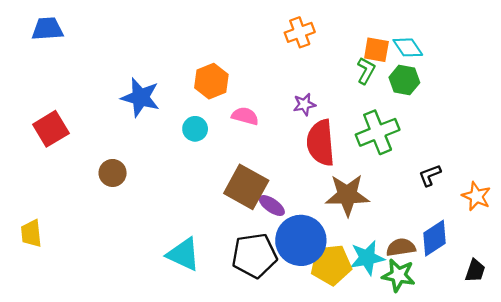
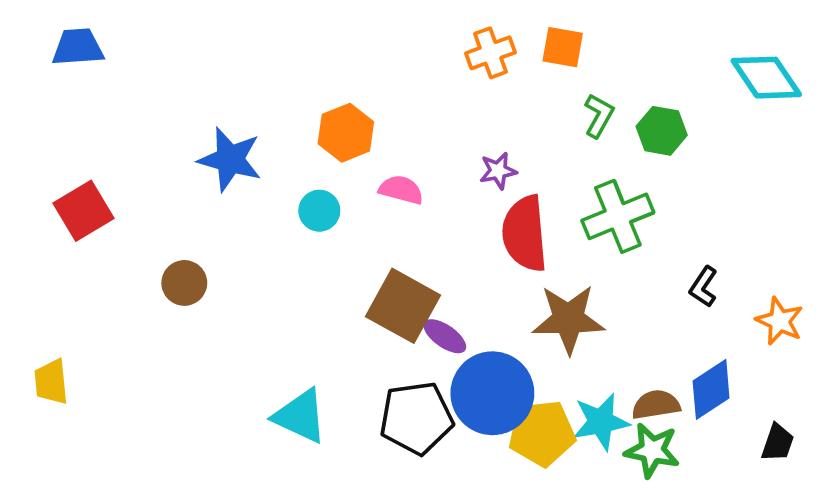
cyan diamond: (408, 47) -> (766, 78), moved, size x1.4
orange square: (376, 50) -> (563, 47), moved
black L-shape: (430, 175) -> (703, 287), turned -35

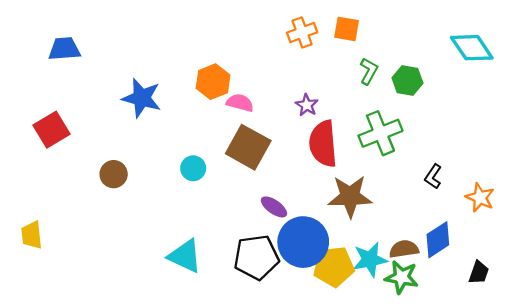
blue trapezoid: (78, 47) -> (64, 49), moved
purple star: (498, 171) -> (307, 105), turned -30
pink semicircle: (401, 190) -> (240, 103), moved
cyan circle: (319, 211) -> (193, 168), moved
brown square: (403, 306) -> (248, 147), moved

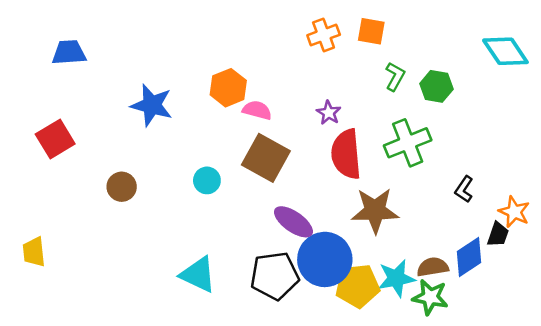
purple ellipse: (274, 207) -> (293, 222), size x1.4
black trapezoid: (479, 272) -> (498, 234), moved

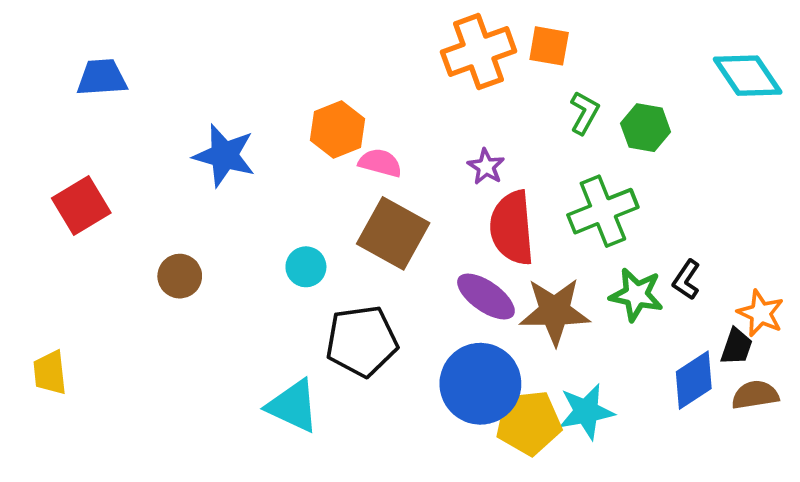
orange cross: (324, 35) -> (479, 52), size x1.5
purple ellipse: (293, 222) -> (486, 297), moved
brown semicircle: (433, 267) -> (755, 395), moved
black pentagon: (275, 276) -> (362, 341), moved
green star: (430, 297) -> (636, 295), moved

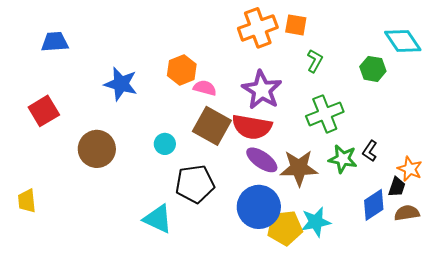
green hexagon: (646, 128) -> (373, 69), moved
purple star: (486, 167) -> (262, 90), size x2.0
red semicircle: (512, 228) -> (252, 127), moved, turned -75
brown circle: (180, 276) -> (97, 149), size x1.6

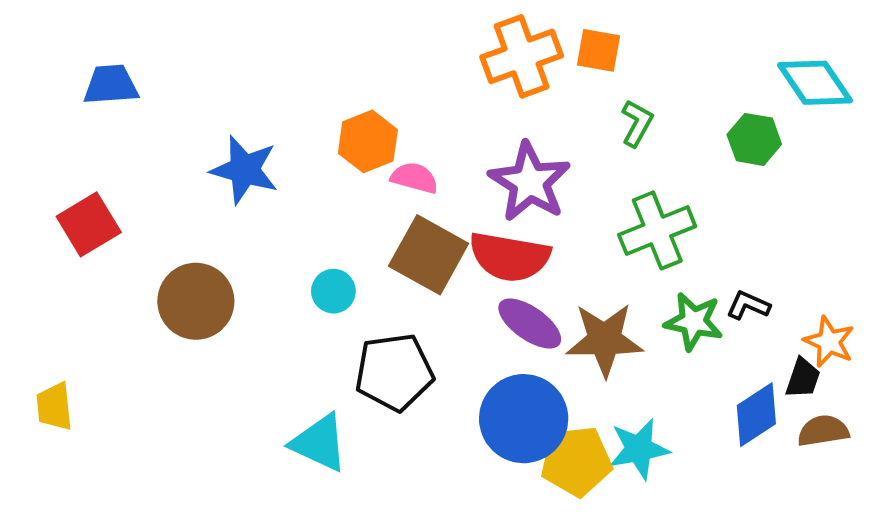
black L-shape: (370, 151) -> (748, 305), turned 80

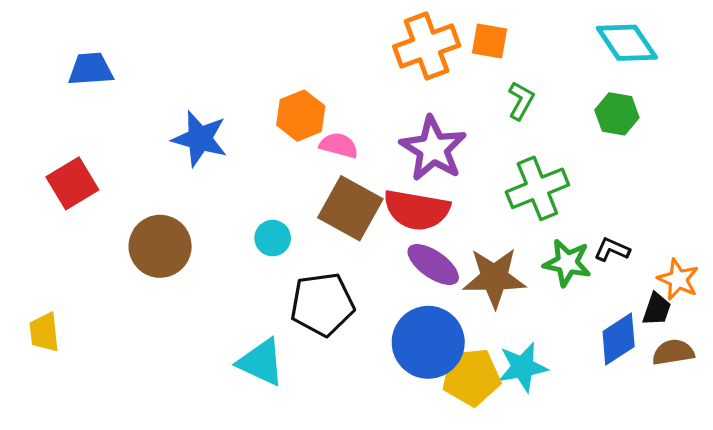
cyan diamond: (815, 83) -> (627, 43), moved

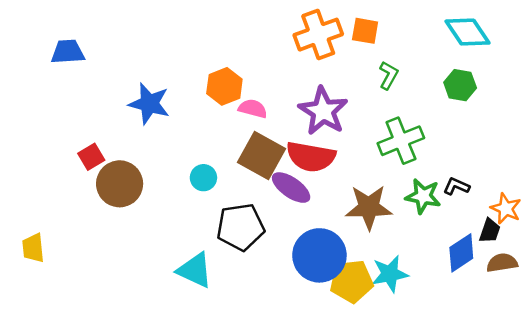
red square: (72, 183) -> (91, 157), moved, size x0.7
purple ellipse: (433, 265) -> (291, 188), moved

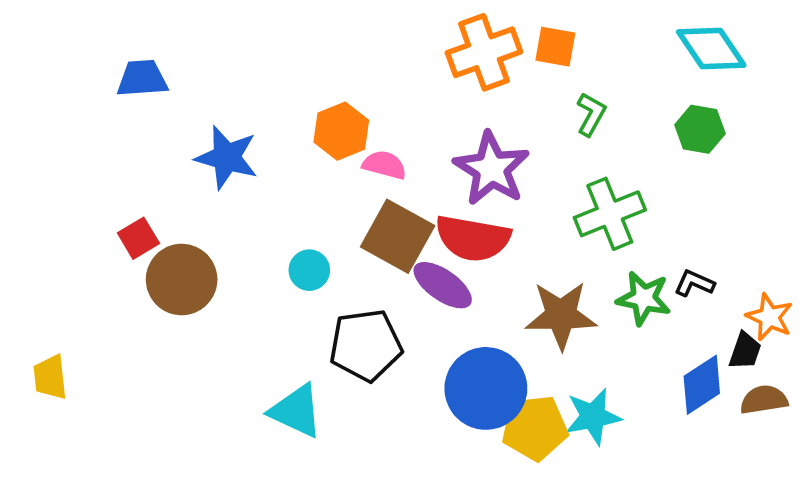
blue trapezoid: (68, 52) -> (142, 79), moved

